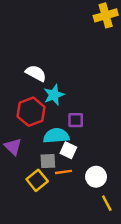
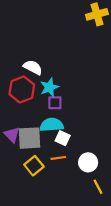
red hexagon: (31, 112) -> (22, 89), moved
purple square: (76, 120) -> (55, 103), moved
gray square: (48, 161) -> (30, 138), moved, size x1.6

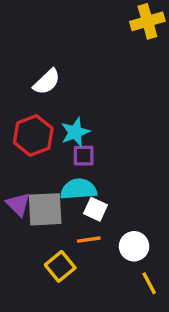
white semicircle: (33, 67) -> (47, 82), moved, turned 108
yellow square: (34, 166) -> (60, 266), moved

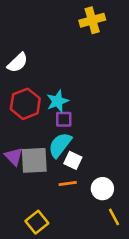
yellow cross: (147, 21) -> (92, 20), moved
white semicircle: (47, 82) -> (18, 63), moved
cyan semicircle: (79, 189) -> (60, 145), turned -48
yellow square: (60, 266) -> (37, 222), moved

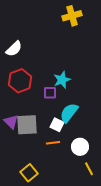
cyan star: (57, 101) -> (62, 80), moved
cyan semicircle: (60, 145) -> (69, 113), moved

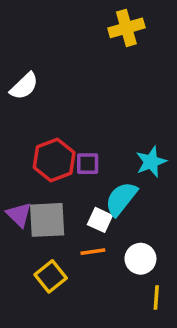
cyan star: (62, 80) -> (151, 162), moved
red hexagon: (20, 81) -> (54, 160), moved
yellow line: (89, 169) -> (156, 297), turned 32
yellow square: (29, 173) -> (51, 276), moved

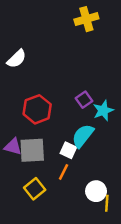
purple square: (88, 164) -> (84, 100), moved, turned -35
purple triangle: (19, 215) -> (13, 147), turned -30
orange line: (93, 252) -> (64, 172), turned -56
white circle: (140, 259) -> (96, 191), moved

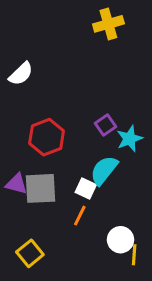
yellow square: (35, 189) -> (30, 253), moved

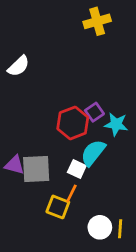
red hexagon: (47, 137) -> (73, 123), moved
cyan star: (130, 139) -> (116, 124), turned 30
white circle: (121, 240) -> (100, 227), moved
yellow square: (30, 253) -> (58, 207), moved, turned -30

